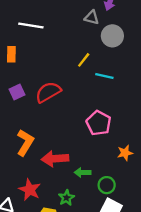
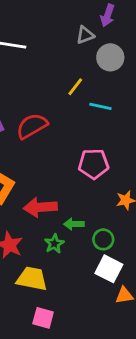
gray triangle: (92, 17) -> (85, 35), turned -35
pink pentagon: (99, 123) -> (93, 164), turned -30
green star: (66, 198) -> (54, 244), moved

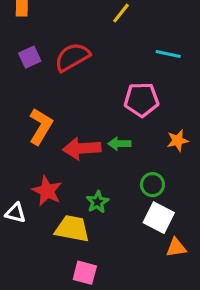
cyan line: (100, 106) -> (168, 54), moved
green arrow: (74, 224) -> (119, 144), moved
green star: (54, 244) -> (97, 202), moved

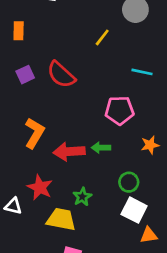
red semicircle: (72, 57) -> (61, 75), turned -108

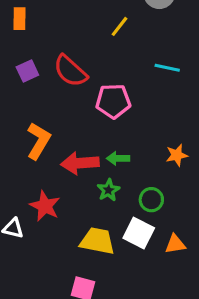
pink pentagon: (119, 110) -> (113, 101), moved
green star: (82, 197) -> (108, 190), moved
white square: (134, 210) -> (139, 233), moved
yellow trapezoid: (61, 219) -> (97, 241), moved
orange triangle: (149, 235) -> (175, 244), moved

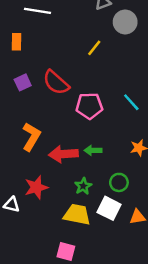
cyan line: (167, 68) -> (131, 102), moved, turned 36
green star: (108, 190) -> (83, 186), moved
red star: (45, 206) -> (36, 187), turned 30

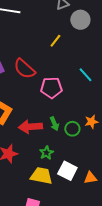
cyan line: (131, 102) -> (85, 75), moved
green arrow: (93, 150) -> (54, 124), turned -112
green circle: (119, 182) -> (72, 129), moved

